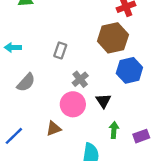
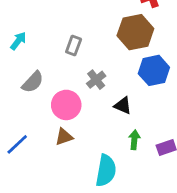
cyan arrow: (13, 47) -> (18, 41), turned 126
black triangle: (103, 101) -> (123, 105), turned -35
pink circle: (73, 104) -> (66, 105), moved

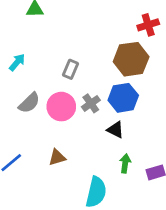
blue hexagon: (154, 70) -> (123, 98), moved
pink circle: (66, 105) -> (61, 107), moved

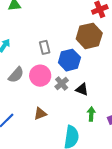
gray rectangle: (70, 69) -> (45, 47), turned -32
blue hexagon: (123, 98) -> (69, 60), moved
gray cross: (91, 103) -> (62, 83), moved

